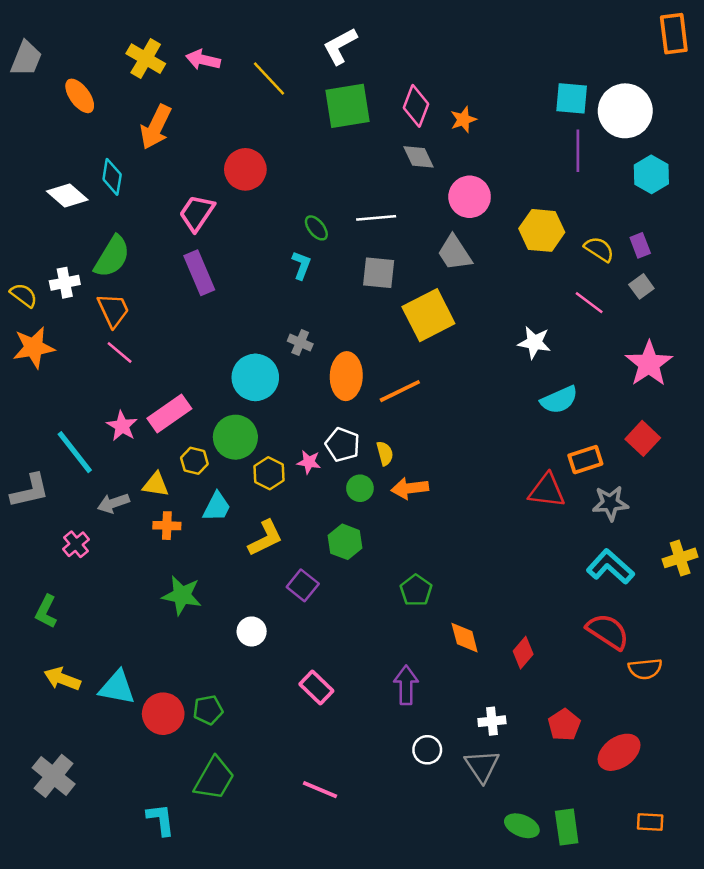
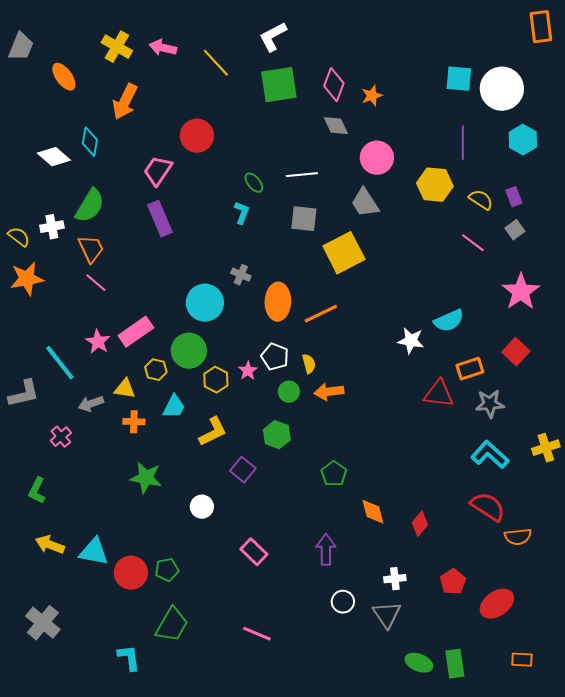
purple line: (578, 151) -> (463, 143), moved
white star: (534, 343) -> (411, 341), moved
pink star: (309, 462) -> (248, 371), turned 30

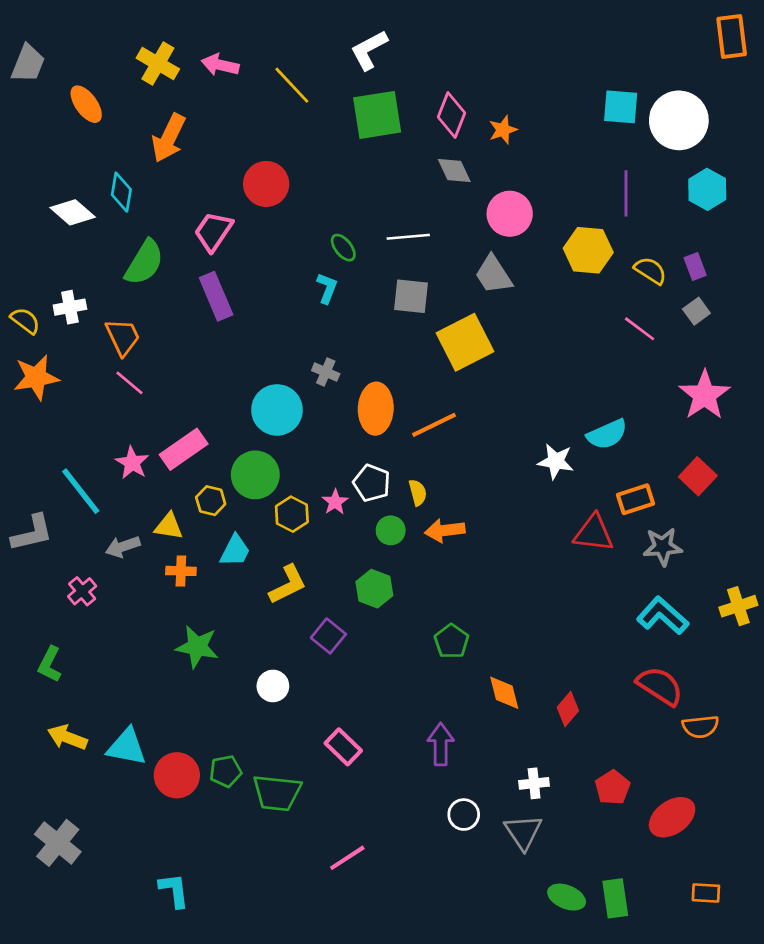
green semicircle: (90, 206) -> (144, 262), moved
green trapezoid: (172, 625) -> (277, 793), moved, turned 66
pink line: (257, 634) -> (347, 858), turned -56

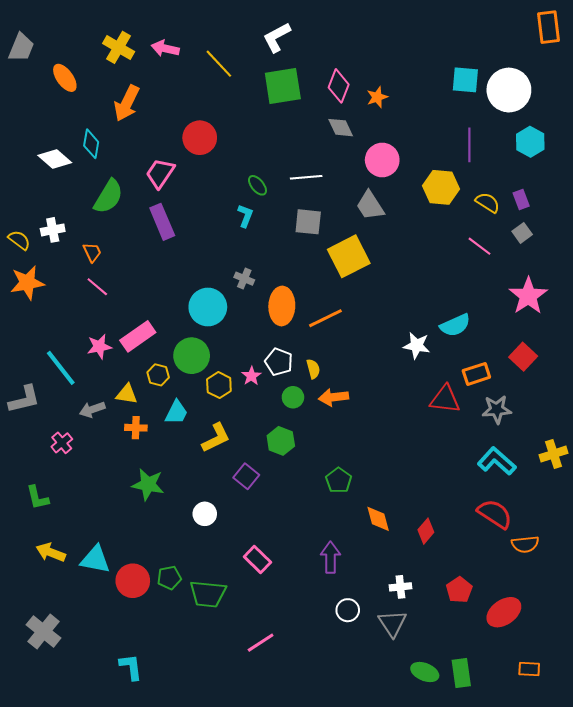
orange trapezoid: (123, 337) -> (92, 252), size x0.7
pink star: (132, 463) -> (99, 347), turned 30
green L-shape: (50, 664) -> (37, 498), turned -40

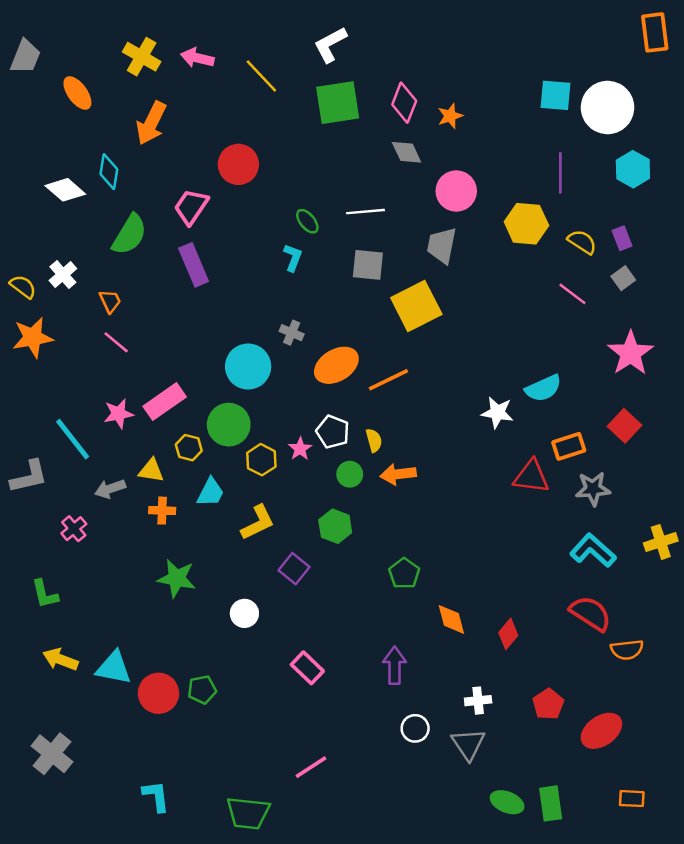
gray trapezoid: (370, 206) -> (442, 245), turned 44
white cross: (53, 230) -> (63, 275), turned -30
orange ellipse: (282, 306) -> (336, 365), turned 57
green trapezoid: (208, 594) -> (248, 813), moved

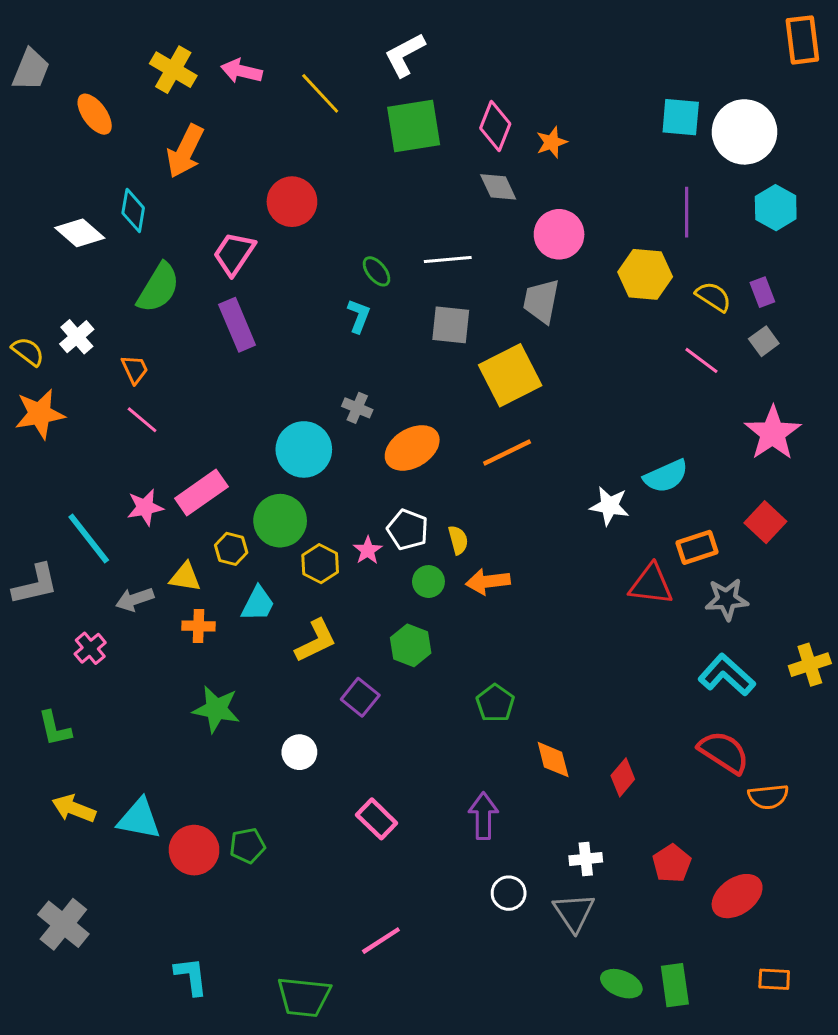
orange line: (388, 380) -> (507, 452), moved

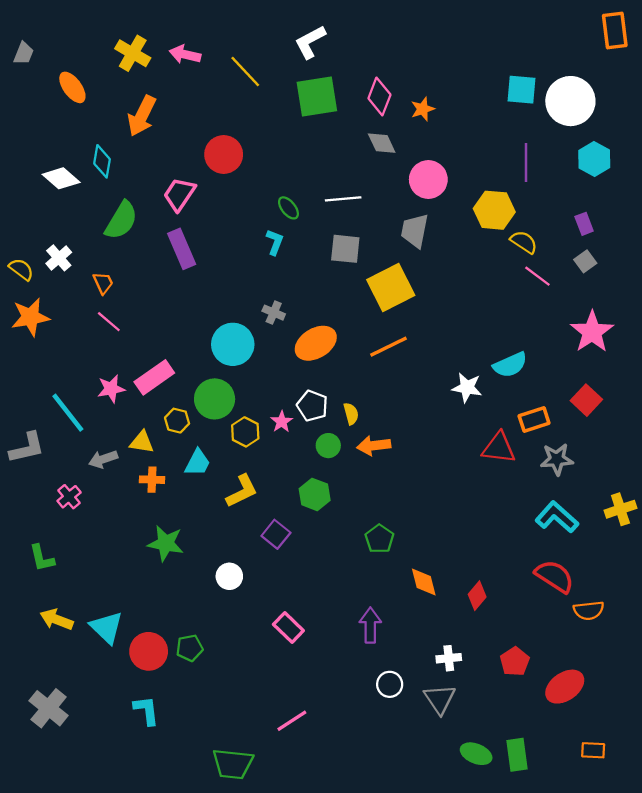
gray trapezoid: (31, 70) -> (24, 53), size x0.7
yellow semicircle: (713, 297) -> (524, 242), moved
cyan triangle: (139, 819) -> (107, 627), turned 33
cyan L-shape: (191, 976) -> (146, 710), moved

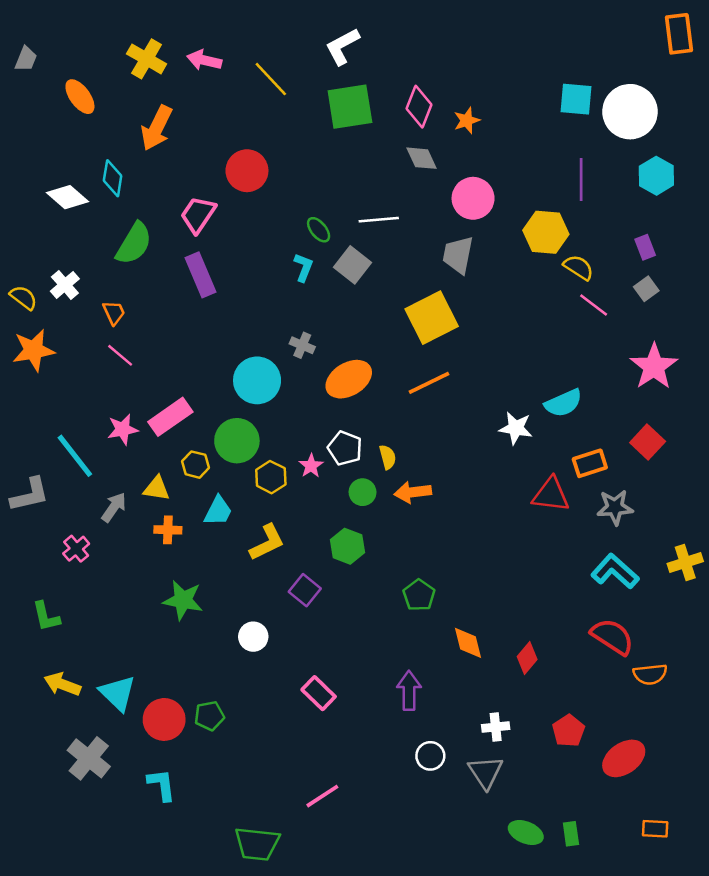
gray square: (345, 249) -> (352, 265), moved, turned 32
gray arrow: (103, 459) -> (114, 507), turned 144
gray cross: (49, 708) -> (89, 758), moved
green rectangle: (517, 755) -> (571, 834), size x0.7

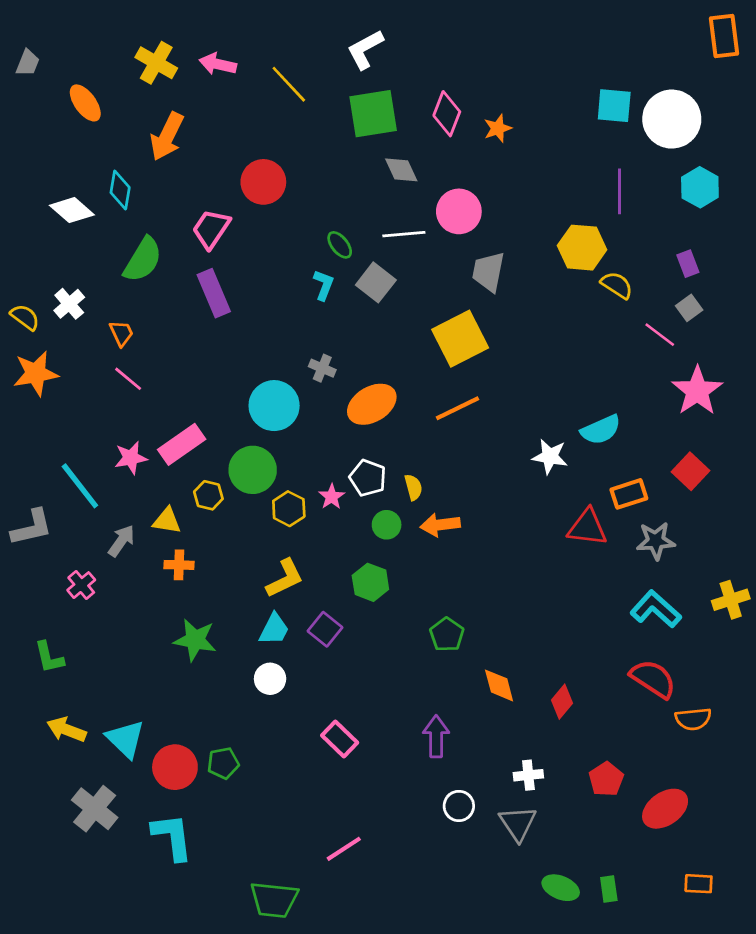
gray diamond: (422, 158) -> (401, 170), moved
pink circle: (473, 198) -> (459, 211), moved
pink line: (594, 305) -> (660, 335), moved
cyan trapezoid: (218, 511) -> (274, 629), moved
cyan L-shape: (162, 785) -> (172, 837), size x1.4

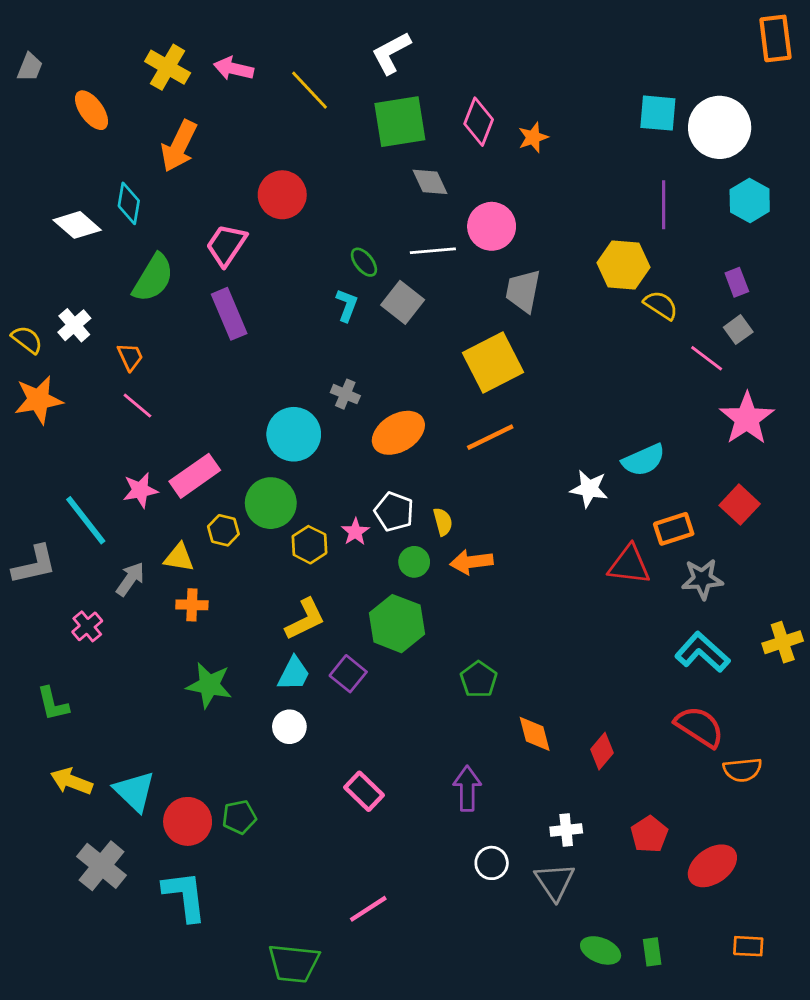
green hexagon: (370, 582) -> (397, 624), size x1.4

